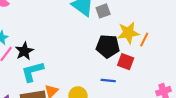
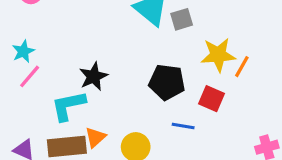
black pentagon: (108, 46) -> (167, 82), moved
black star: (24, 51) -> (94, 76), moved

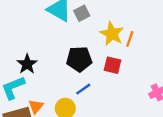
yellow star: (218, 55) -> (112, 34), turned -30
blue line: (183, 126) -> (83, 89), moved, turned -35

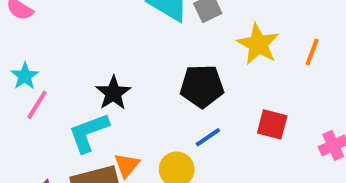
orange line: (130, 39) -> (312, 52), moved
red square: (112, 65) -> (272, 124), moved

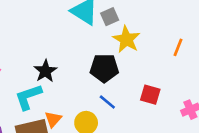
yellow star: (258, 44) -> (126, 39), moved
blue line: (208, 137) -> (107, 102), turned 72

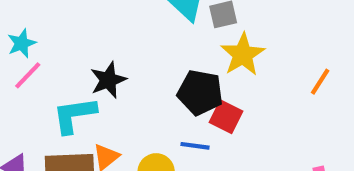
red square: (150, 95) -> (226, 117), moved
blue line: (107, 102) -> (195, 146), turned -42

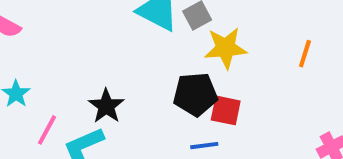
yellow star: (243, 55) -> (226, 48), turned -30
pink line: (28, 75) -> (47, 130), moved

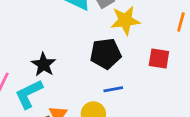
red square: (226, 110) -> (159, 59), moved

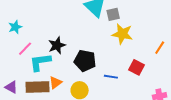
black pentagon: (106, 54) -> (85, 61), moved
blue line: (113, 89) -> (111, 77), moved

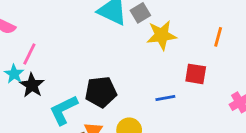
black star: (57, 45) -> (32, 85), moved
pink line: (25, 49) -> (29, 54), moved
black pentagon: (85, 61) -> (101, 92), moved

